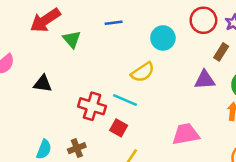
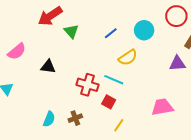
blue line: (114, 23) -> (111, 33), moved, turned -32

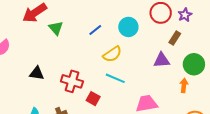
black triangle: (48, 67) -> (37, 73), moved
cyan line: (114, 80) -> (115, 78), moved

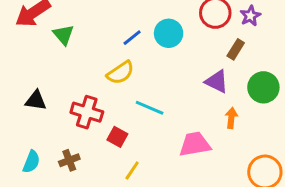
blue line: (95, 30) -> (132, 38), moved
yellow semicircle: (112, 54) -> (120, 73), moved
purple triangle: (162, 60) -> (217, 81), turned 30
orange arrow: (184, 85) -> (231, 118), moved

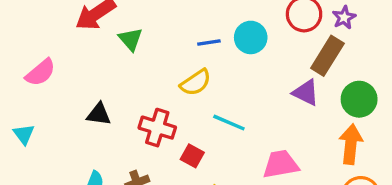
blue line: (132, 38) -> (209, 42), turned 30
brown rectangle: (236, 49) -> (327, 56), size x1.6
orange arrow: (231, 118) -> (351, 144), moved, size x1.6

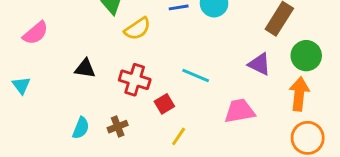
yellow semicircle: (196, 83) -> (138, 29), moved
purple triangle: (306, 93) -> (259, 64), moved
red square: (192, 156) -> (164, 104), turned 30

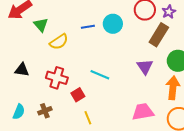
purple triangle: (259, 64) -> (145, 67), turned 30
pink trapezoid: (240, 111) -> (143, 112), moved
yellow line: (179, 136) -> (88, 118), turned -56

